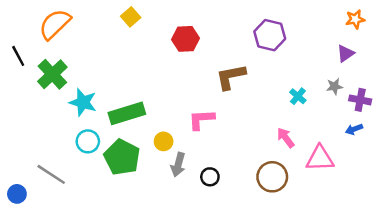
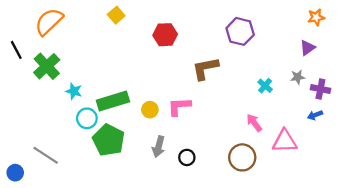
cyan star: (83, 102) -> (74, 91), size x0.7
cyan circle: (88, 141) -> (87, 118), moved
yellow circle: (164, 141) -> (150, 110), moved

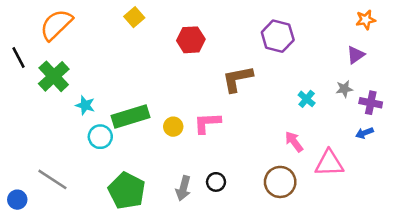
green pentagon: (109, 140) -> (127, 191), moved
gray arrow: (159, 147) -> (183, 188), moved

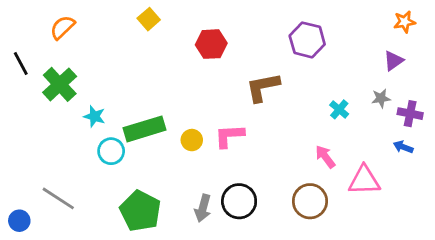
orange semicircle: (56, 25) -> (62, 27), size x0.7
blue arrow: (364, 133) -> (403, 147), turned 42
black circle: (216, 182) -> (239, 201), size x1.6

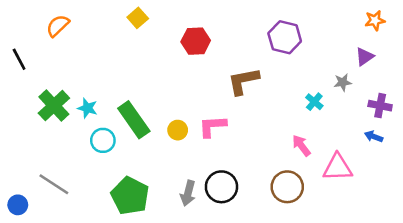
green cross: (60, 84) -> (54, 106), moved
gray star: (381, 98) -> (343, 82), moved
green rectangle: (144, 129) -> (134, 120), turned 72

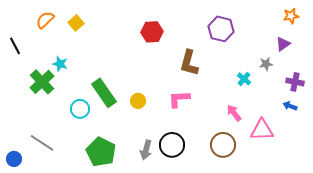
yellow square: (138, 18) -> (76, 23), moved
brown L-shape: (243, 81) -> (189, 63), turned -64
cyan star: (87, 108) -> (60, 64), moved
pink L-shape: (212, 126) -> (179, 99), moved

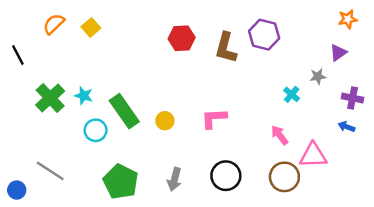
brown L-shape: (189, 63) -> (226, 48), moved
cyan star: (60, 64) -> (84, 96), moved
black circle: (172, 145) -> (226, 176), moved
brown circle: (223, 145) -> (284, 177), moved

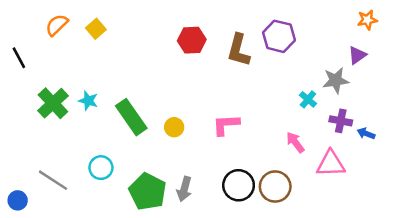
gray star: (318, 76) -> (336, 80), size x1.5
purple cross: (353, 98) -> (341, 121), moved
cyan circle: (96, 130) -> (101, 168), moved
brown circle: (284, 177) -> (275, 187), moved
green pentagon: (121, 182) -> (148, 192), moved

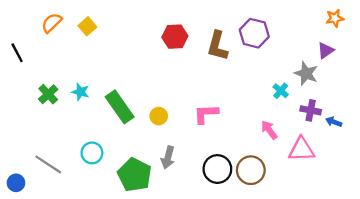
gray star: (336, 80) -> (306, 73), turned 30
green cross: (53, 103) -> (48, 94), size x0.7
gray arrow: (184, 189) -> (168, 158), moved

